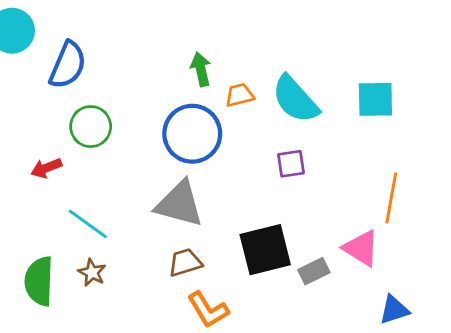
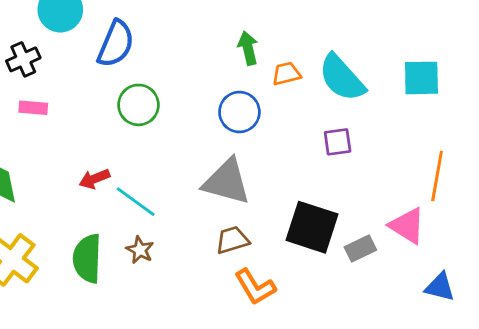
blue circle: (192, 134) -> (239, 112), size x0.7
red arrow: (46, 168) -> (94, 179), moved
black square: (265, 250) -> (312, 227), turned 32
blue triangle: (394, 310) -> (440, 287), turned 32

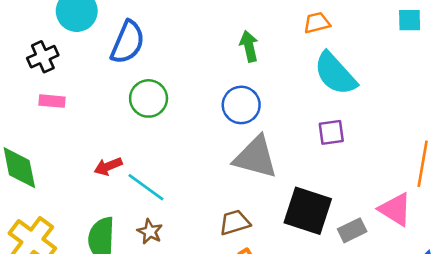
orange trapezoid: (286, 74) -> (317, 23), moved
cyan square: (421, 78) -> (410, 20), moved, size x0.7
gray triangle: (227, 182) -> (256, 157), moved

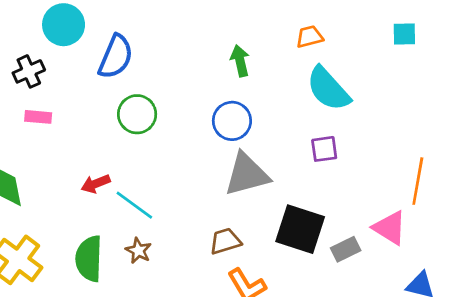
gray triangle: (256, 157) -> (247, 174), turned -30

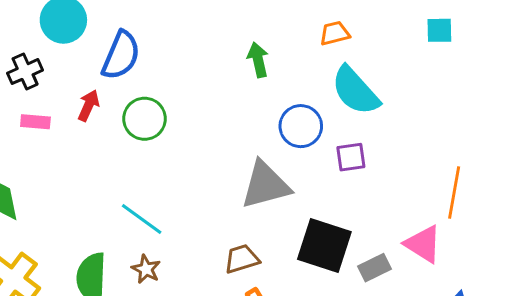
blue circle: (232, 121) -> (301, 126), moved
red arrow: (96, 184) -> (88, 105), moved, turned 136

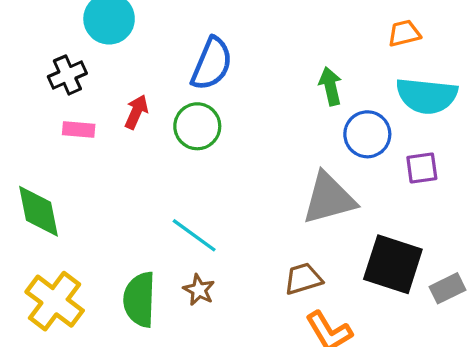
blue semicircle: (121, 55) -> (212, 64), moved
green arrow: (258, 60) -> (330, 86), moved
cyan semicircle: (355, 91) -> (427, 96), turned -42

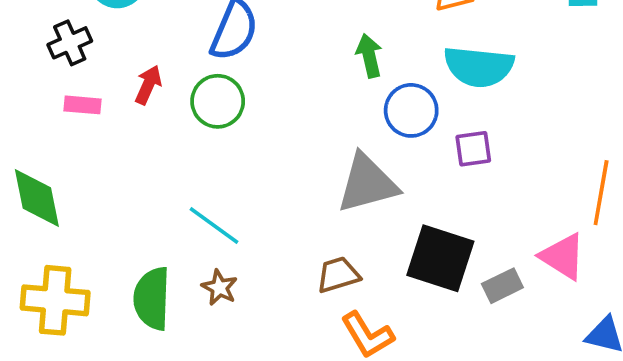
yellow cross: (55, 301) -> (55, 300), turned -32

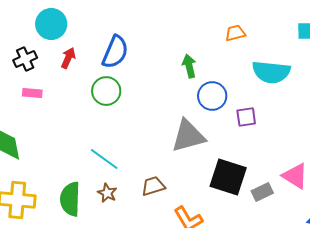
cyan semicircle: (479, 67) -> (271, 72), moved
red arrow: (148, 85) -> (68, 58), moved
brown trapezoid: (338, 275) -> (153, 186), moved

